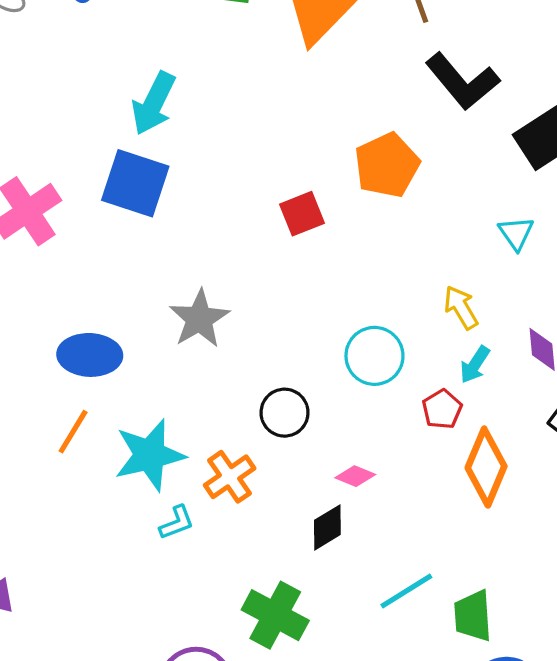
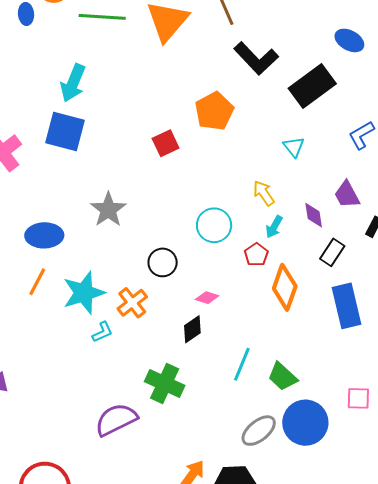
cyan line: (406, 591) -> (242, 364), turned -32
green trapezoid: (473, 616) -> (282, 377), turned -40

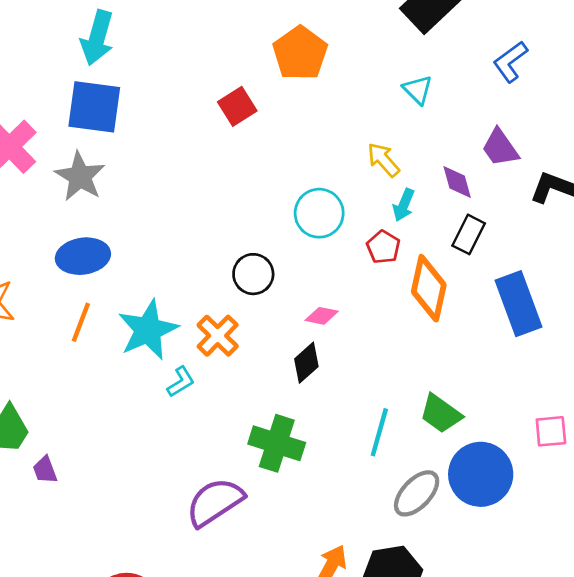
gray star: (108, 210) -> (80, 177), moved
black rectangle: (332, 252) -> (469, 234), moved
cyan line: (242, 364) -> (379, 432), moved

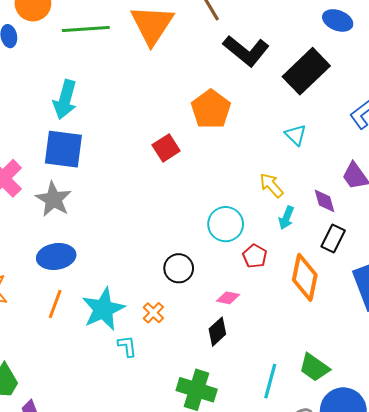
red pentagon: (383, 247) -> (255, 256), moved
orange cross: (218, 336) -> (153, 313), size x0.7
cyan L-shape: (181, 382) -> (127, 346), turned -65

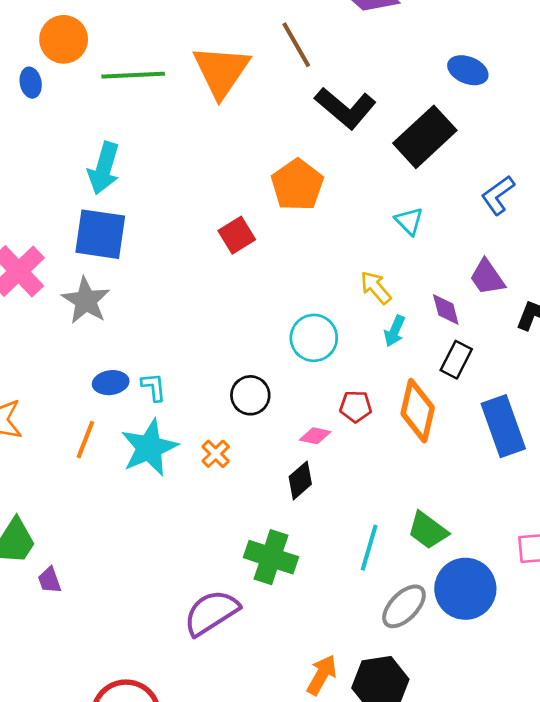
blue ellipse: (56, 256) -> (111, 383), moved, size x0.7
red pentagon: (255, 256) -> (356, 406), moved, turned -30
cyan L-shape: (127, 346) -> (154, 387), moved

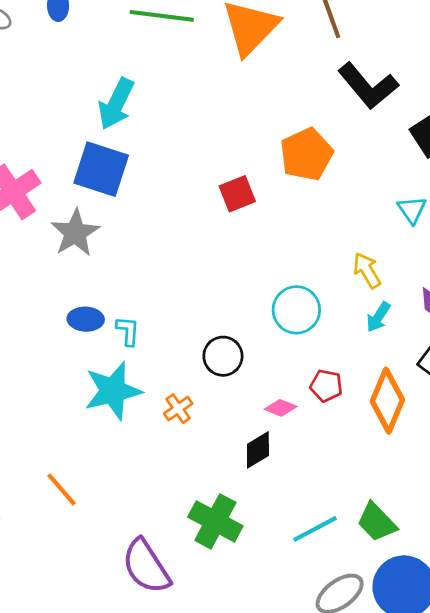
orange line: (85, 440) -> (62, 489), moved, turned -72
cyan line: (369, 548) -> (315, 529), turned 36
purple semicircle: (211, 613) -> (146, 566), turned -100

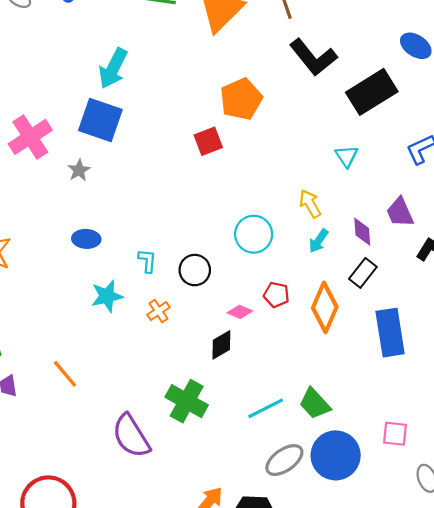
orange pentagon: (306, 154) -> (241, 99), moved
gray star: (75, 233) -> (79, 170), size x0.6
cyan L-shape: (128, 331) -> (147, 261), moved
cyan star: (113, 391) -> (107, 296), size x0.7

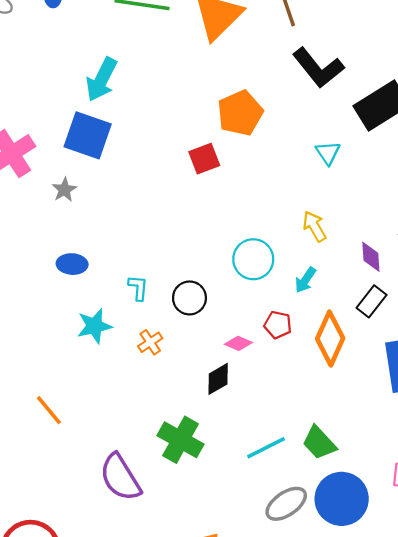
cyan triangle: (347, 156) -> (328, 153), moved
cyan arrow: (318, 241) -> (305, 280), moved

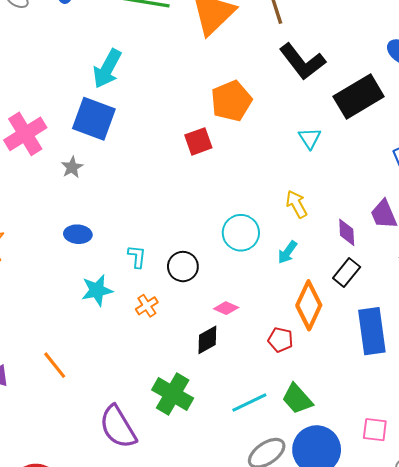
red pentagon: (278, 325) -> (280, 340), moved

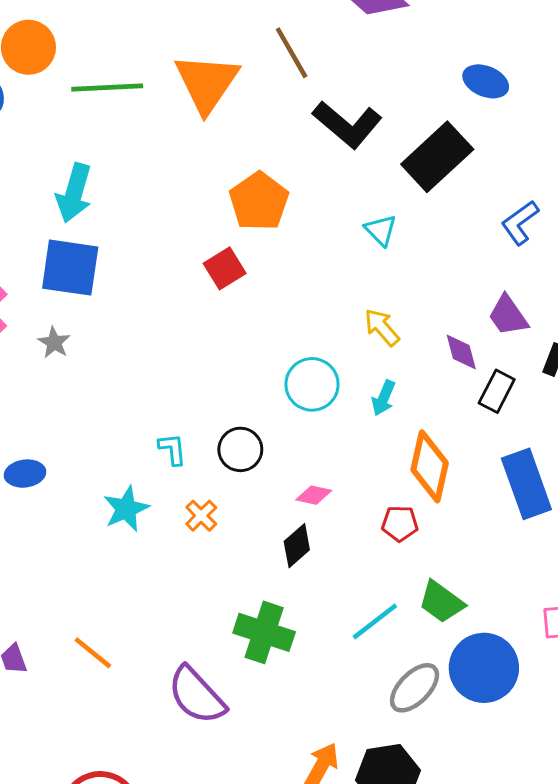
blue ellipse: (78, 234) -> (25, 474), moved
black rectangle: (347, 273) -> (497, 391), moved
orange line: (55, 365) -> (93, 653), moved

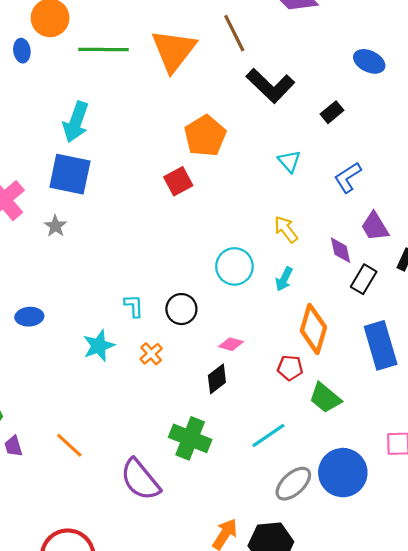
black rectangle: (437, 157) -> (332, 112), size x0.5
blue L-shape: (520, 223) -> (348, 177), moved
green trapezoid: (441, 602) -> (325, 398), moved

